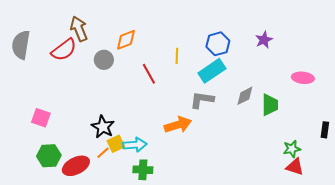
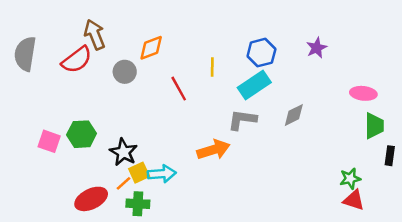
green trapezoid: (270, 105) -> (374, 126), moved
green hexagon: (49, 156) -> (82, 134), moved
green cross: (143, 170) -> (138, 204), moved

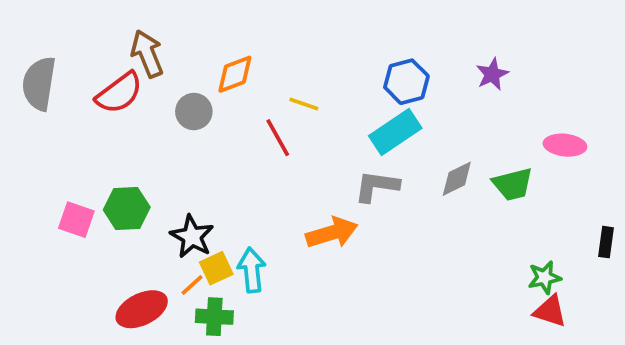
yellow line: (212, 67) -> (304, 104), moved, turned -72
green trapezoid: (374, 126) -> (513, 184), moved, turned 76
cyan arrow: (162, 174) -> (252, 270), turned -92

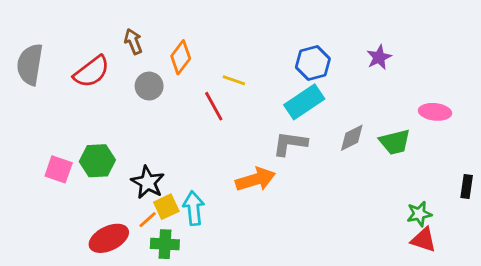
brown arrow: (147, 54) -> (133, 41), moved, size x0.7
orange diamond: (235, 74) -> (181, 57), turned -32

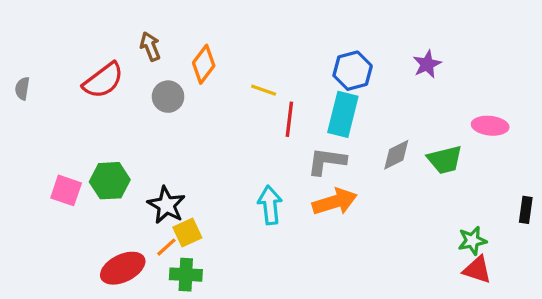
gray semicircle: (30, 64) -> (22, 88), moved, size x0.5
cyan rectangle: (304, 102) -> (343, 114), turned -42
red line: (214, 106) -> (289, 119), moved, turned 36
orange arrow: (255, 179) -> (335, 202), moved
cyan arrow: (194, 208) -> (270, 205), moved

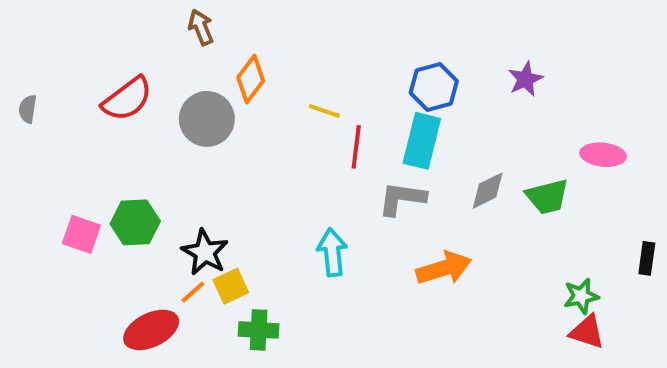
brown arrow: (150, 46) -> (201, 27), moved
gray circle: (168, 97) -> (207, 119), size x1.4
orange arrow: (335, 202) -> (444, 268), moved
orange line: (166, 247) -> (193, 292), moved
green cross: (186, 275) -> (259, 330), moved

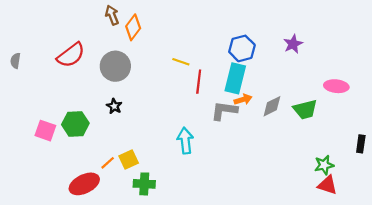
orange diamond: (251, 79) -> (133, 27), moved
black star: (205, 252) -> (114, 106), moved, size x0.6
orange arrow: (444, 268) -> (243, 100), moved, size x0.6

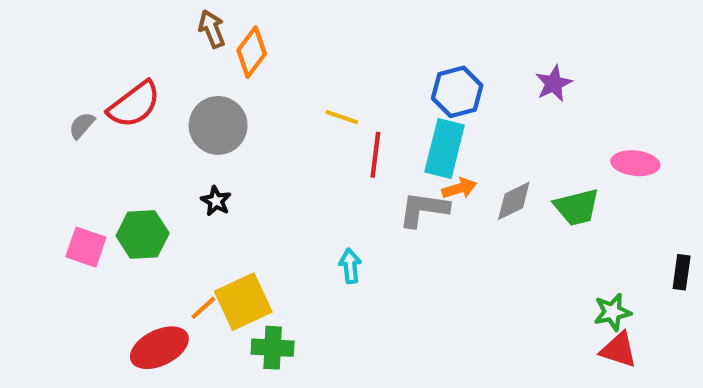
gray semicircle: (15, 61) -> (82, 125), moved, turned 32
cyan arrow: (185, 141) -> (350, 266), size x0.7
yellow square: (129, 159) -> (243, 302), size x1.5

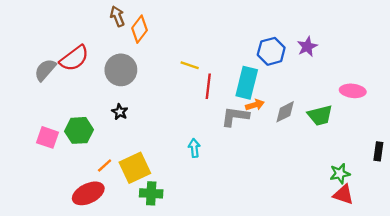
blue hexagon: (457, 92) -> (271, 51), moved
gray semicircle: (82, 125) -> (45, 70), size x1.5
orange line: (203, 308) -> (105, 165), moved

